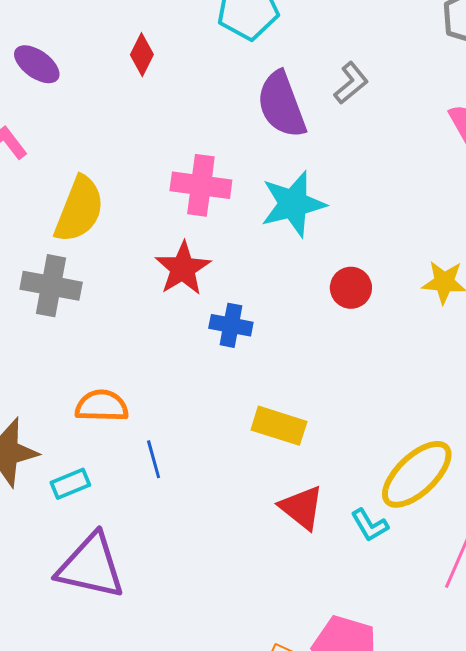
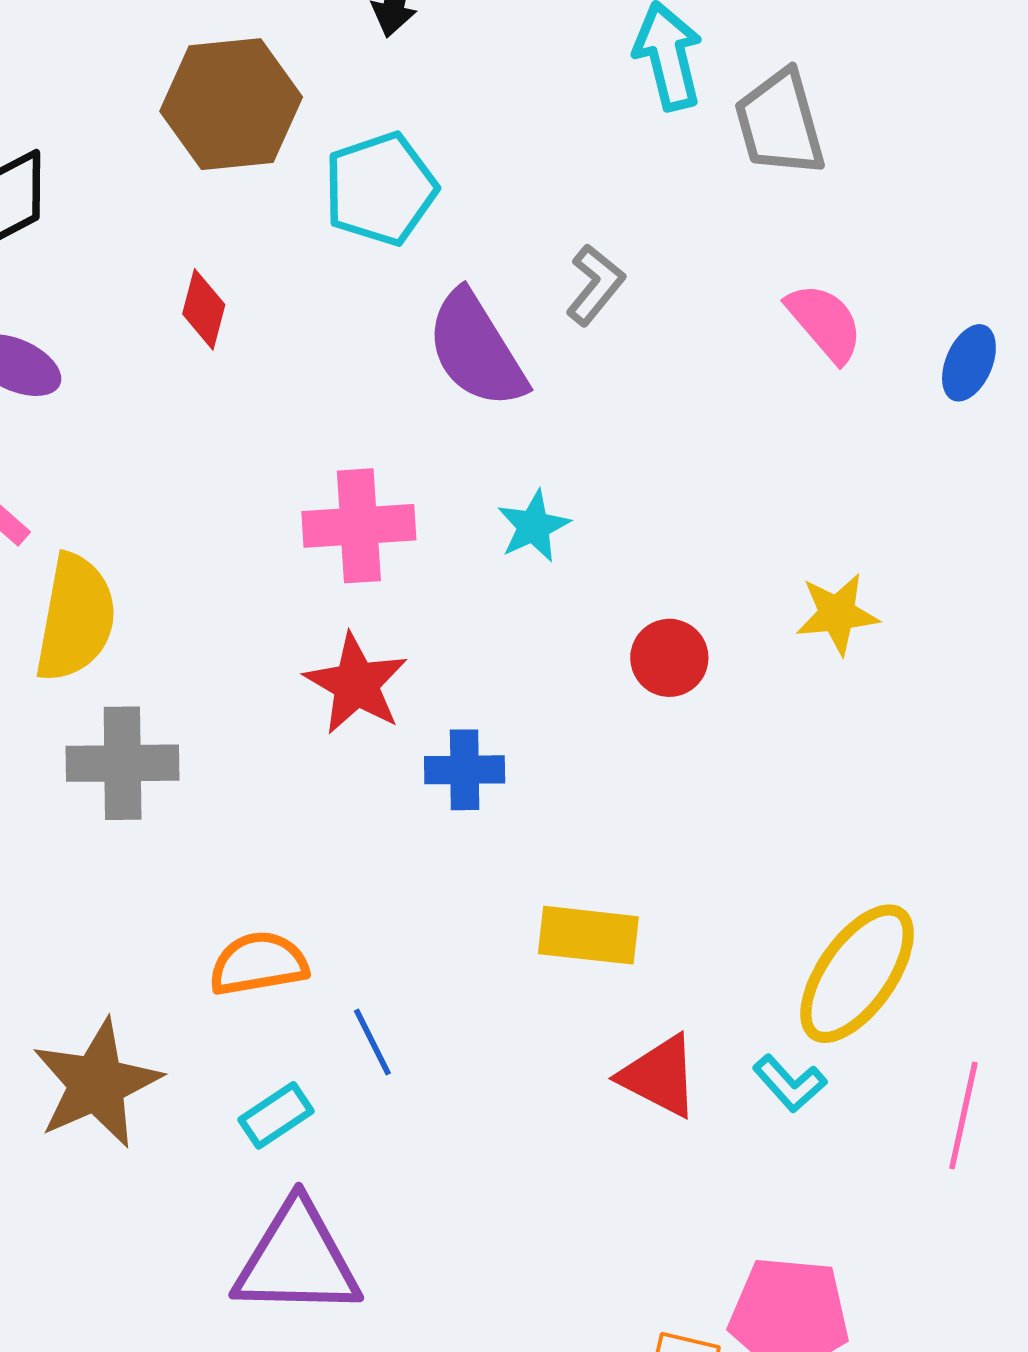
cyan star: (293, 204) -> (534, 526), size x0.6
yellow semicircle: (79, 209) -> (75, 618), moved
cyan rectangle: (70, 484) -> (276, 1115), moved

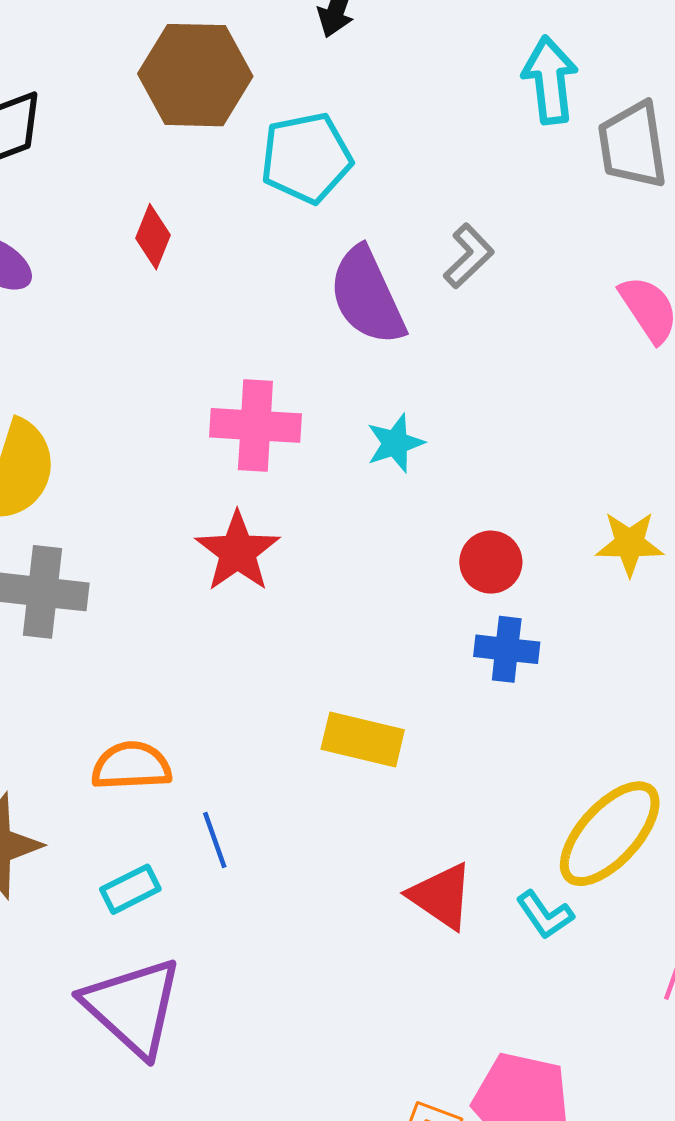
blue cross: (465, 770) -> (507, 649), moved
yellow rectangle: (588, 935) -> (363, 740), moved
purple triangle: (297, 1260) -> (133, 1007), turned 34

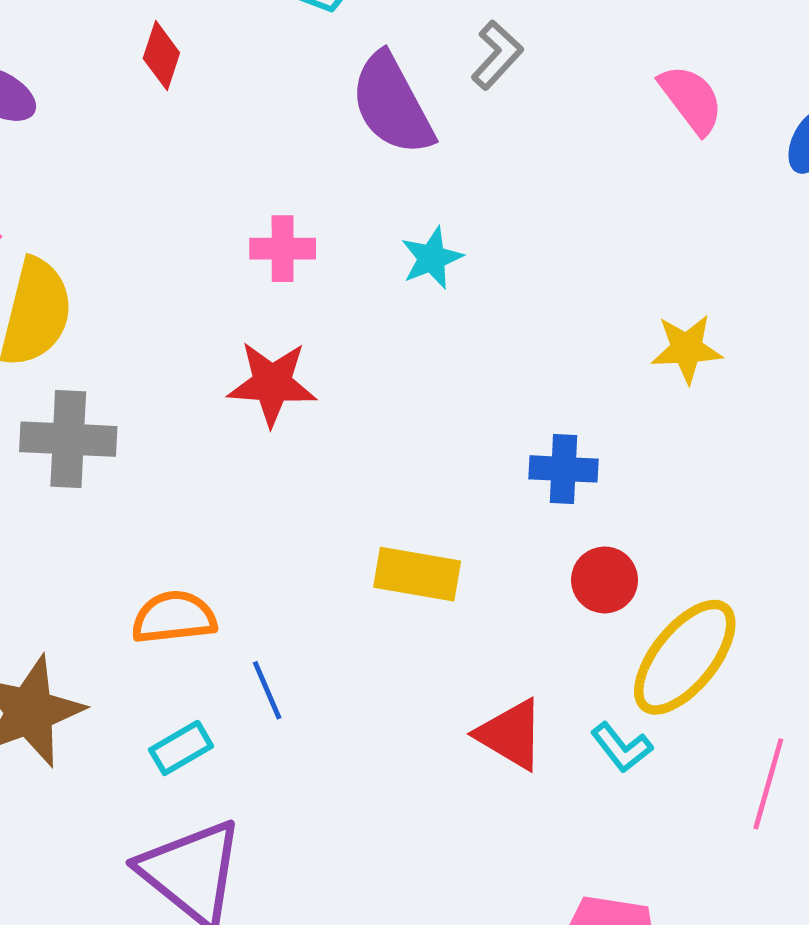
pink cross: (255, 425) -> (283, 249), size x0.7
red star: (237, 552) -> (272, 383), turned -30
red circle: (491, 562) -> (605, 580), moved

